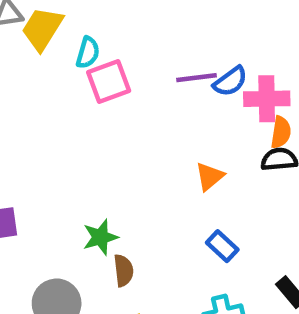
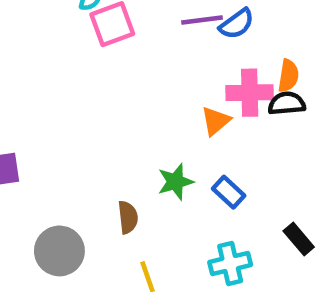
pink cross: (267, 99) -> (250, 93), moved
green star: (100, 237) -> (175, 182), moved

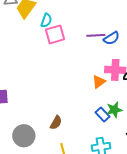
green star: (175, 182) -> (114, 110), moved
brown semicircle: (128, 217) -> (56, 123), turned 32

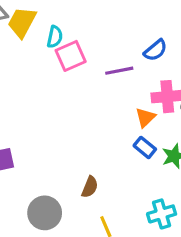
purple line: (96, 35) -> (119, 71), moved
blue rectangle: (103, 114) -> (145, 147), moved

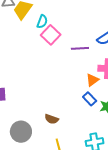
pink square: (71, 56) -> (51, 35), turned -30
brown semicircle: (90, 187) -> (52, 119), turned 80

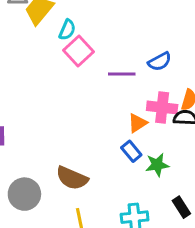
brown semicircle: (52, 119) -> (72, 178), size x1.5

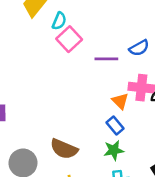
orange triangle: (137, 123) -> (120, 101), turned -42
green star: (157, 165) -> (114, 150), moved

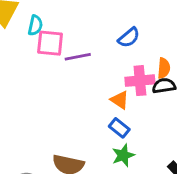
pink square: (69, 39) -> (50, 43), turned -30
purple line: (106, 59) -> (78, 57), moved

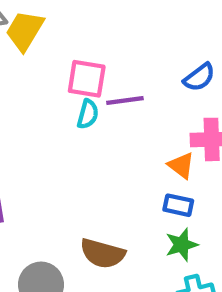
cyan semicircle: (35, 25) -> (88, 114), moved
blue rectangle: (119, 128) -> (178, 205), turned -30

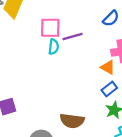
blue rectangle: (178, 205) -> (109, 89), turned -42

